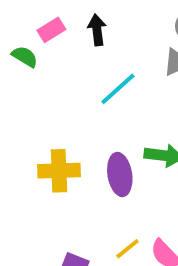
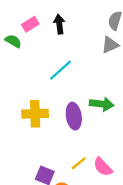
cyan line: (118, 89) -> (60, 70), moved

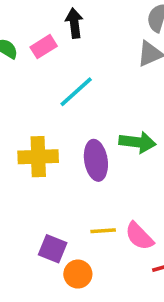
pink rectangle: (30, 24) -> (44, 47), moved
yellow line: (79, 163) -> (103, 231), turned 35

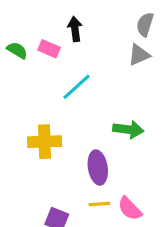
pink rectangle: (44, 47) -> (49, 49), turned 55
purple ellipse: (96, 160) -> (98, 167), moved

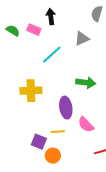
gray triangle: (139, 55) -> (82, 39), moved
yellow line: (99, 204) -> (58, 132), moved
pink semicircle: (130, 209) -> (86, 125), moved

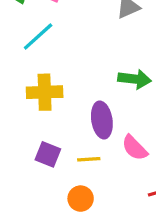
cyan line: (52, 55) -> (38, 36), moved
purple square: (39, 142) -> (48, 154), moved

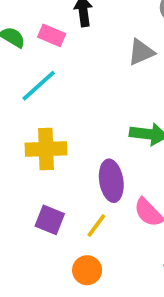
yellow line: (89, 159) -> (96, 225), turned -50

